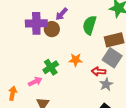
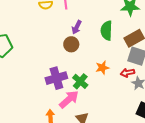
purple cross: (36, 23) -> (56, 78), moved
pink arrow: (35, 82) -> (69, 99), size x1.5

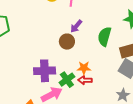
orange star: (102, 68) -> (84, 68), moved
red arrow: (127, 73) -> (85, 80), moved

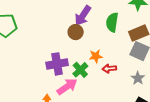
purple arrow: (76, 26) -> (83, 16), size x1.5
red arrow: (85, 80) -> (109, 68), moved

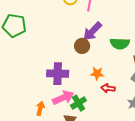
green semicircle: (112, 22) -> (120, 44), turned -108
green cross: (80, 70) -> (78, 103), moved

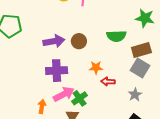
purple arrow: (92, 31) -> (54, 41), moved, turned -140

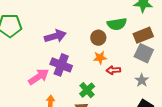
brown circle: (79, 41) -> (98, 38), moved
purple cross: (57, 71) -> (61, 65), turned 30
pink arrow: (64, 94) -> (39, 77), moved

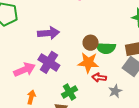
green semicircle: (117, 24) -> (106, 48), moved
orange star: (100, 58) -> (88, 63), size x1.5
gray star: (142, 80) -> (115, 91), moved

